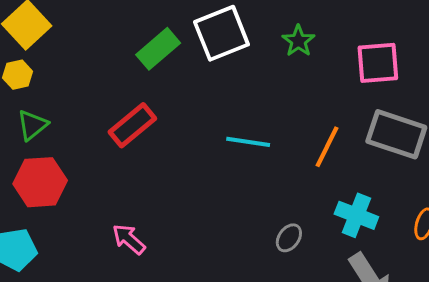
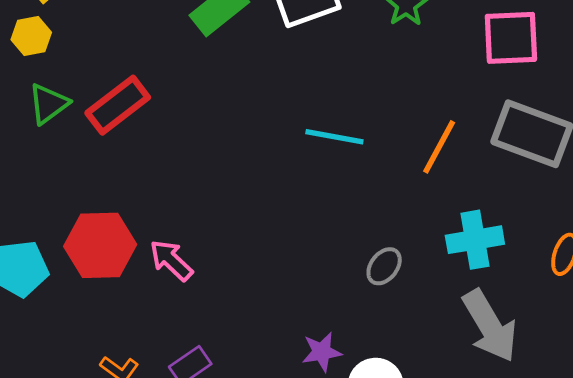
red rectangle: (132, 125) -> (118, 105), moved
red hexagon: (40, 182) -> (100, 245), moved
cyan cross: (356, 215) -> (475, 240), turned -33

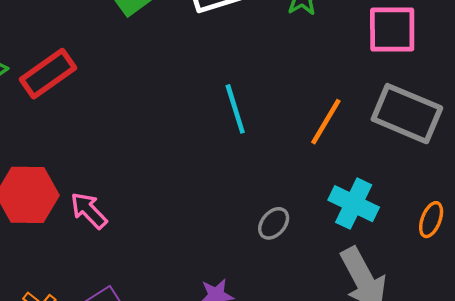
cyan line: (334, 137) -> (235, 109), turned 60
cyan cross: (475, 240) -> (354, 204), turned 33

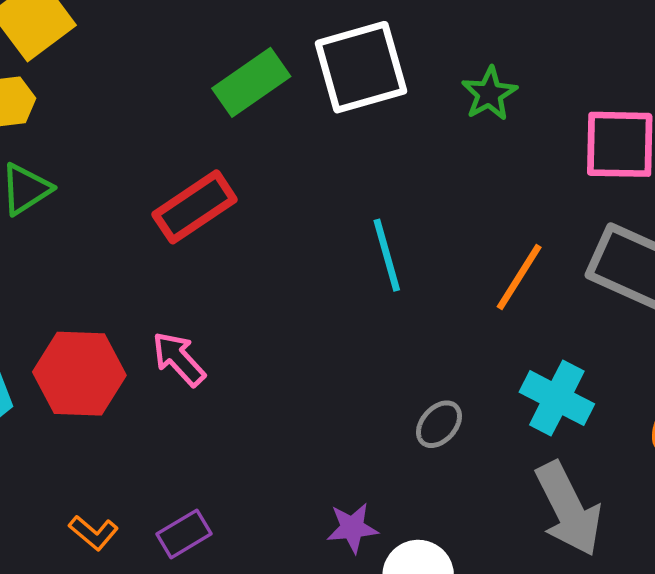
red rectangle: (48, 74) -> (195, 207), moved
pink arrow: (89, 210) -> (179, 359), moved

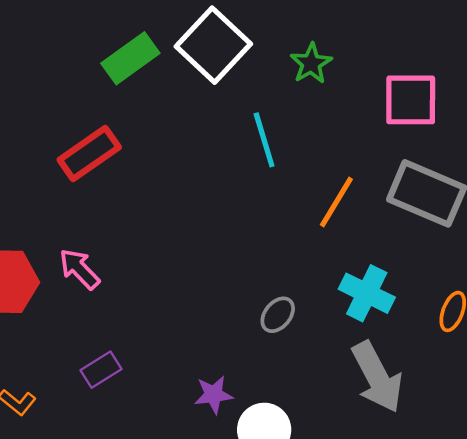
white square: (361, 67) -> (213, 45), turned -30
cyan line: (387, 255) -> (264, 140), moved
purple rectangle: (184, 534) -> (101, 370), moved

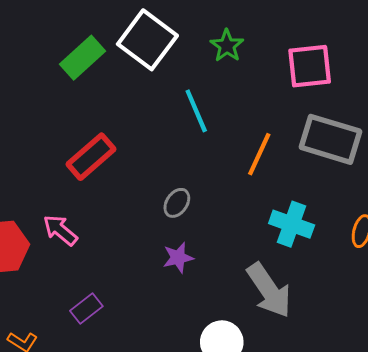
red rectangle: (89, 154) -> (91, 157), moved
gray ellipse: (278, 315) -> (177, 203), moved
gray arrow: (377, 377) -> (269, 290), moved
purple star: (214, 395) -> (178, 258), moved

